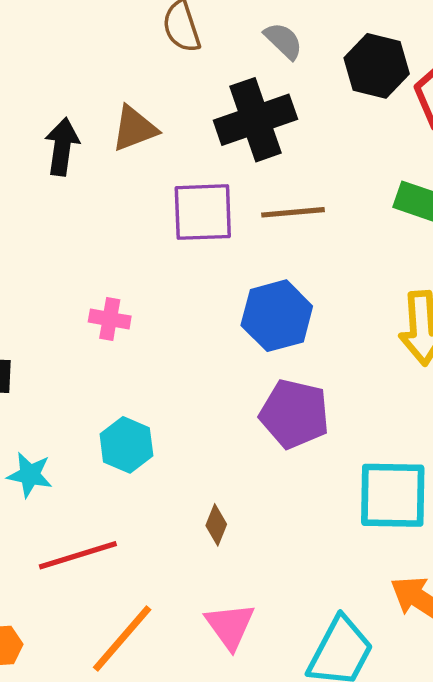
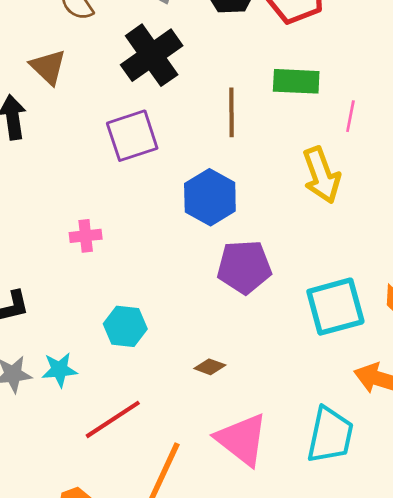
brown triangle: (134, 129) -> (48, 67), moved, turned -39
brown line: (293, 212) -> (232, 112), moved, turned -69
brown diamond: (216, 525) -> (210, 367), turned -76
pink triangle: (230, 626) -> (242, 440), size x1.4

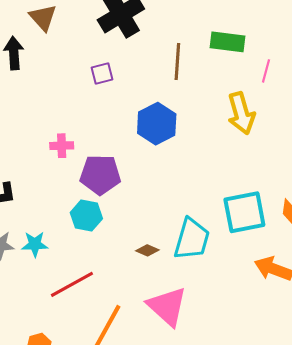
purple square: (132, 136) -> (102, 73), size x0.6
purple pentagon: (244, 267) -> (100, 175), moved
cyan trapezoid: (330, 435) -> (192, 239), moved

